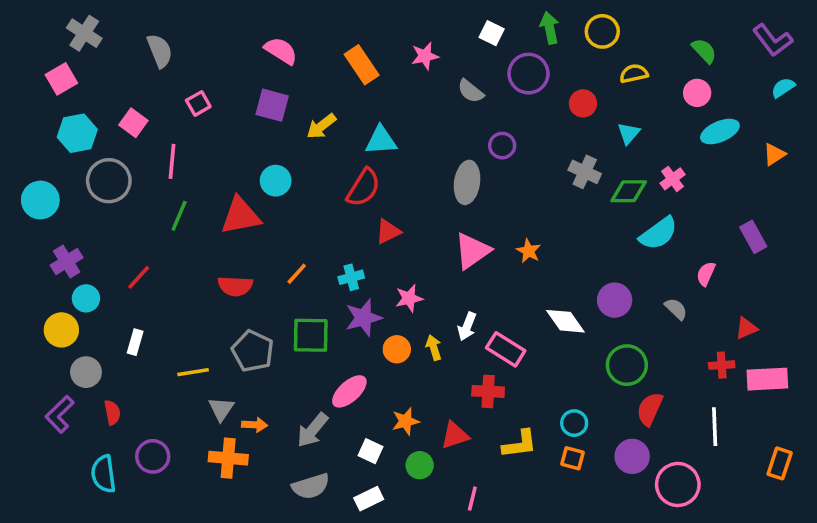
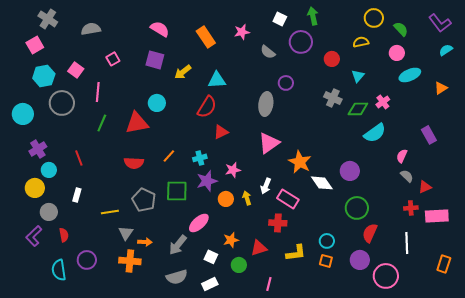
yellow circle: (602, 31) -> (374, 18), moved
gray semicircle: (160, 51) -> (91, 29), turned -78
orange star: (529, 251) -> (300, 162), moved, size x1.6
red line: (139, 277) -> (79, 158), turned -63
gray semicircle: (676, 309) -> (407, 176), moved

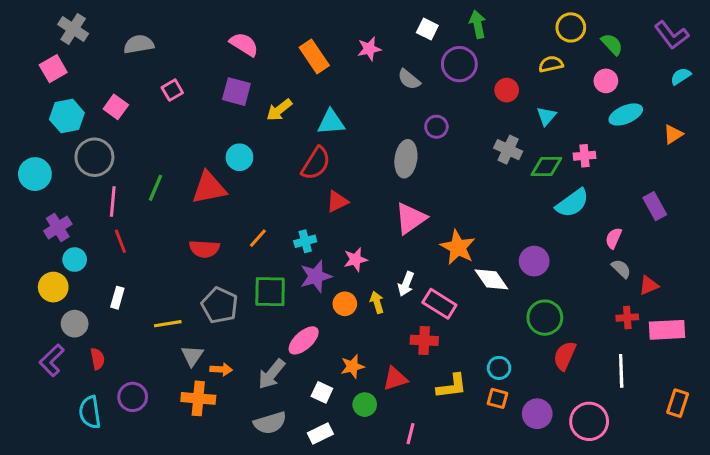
pink line: (98, 92) -> (113, 202), moved
pink cross: (383, 102) -> (585, 156), turned 32
purple circle: (360, 260) -> (537, 414), moved

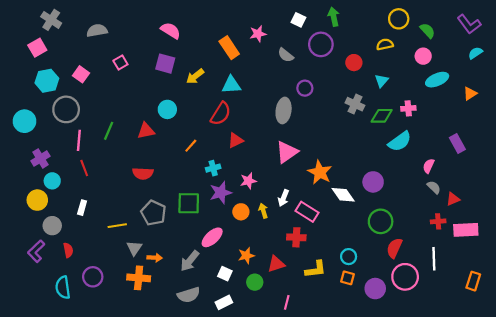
orange rectangle: (314, 56) -> (229, 48), moved
red triangle: (209, 188) -> (146, 131), size x0.7
orange line: (258, 238) -> (191, 146), moved
pink circle: (589, 421) -> (405, 277), moved

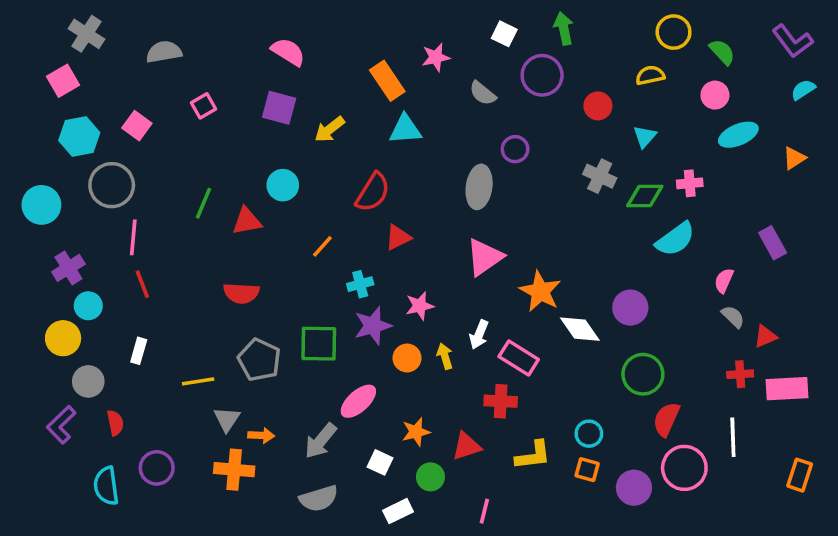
cyan triangle: (231, 85) -> (405, 129), moved
green line: (109, 131) -> (204, 203), moved
white rectangle: (224, 302) -> (398, 511), moved

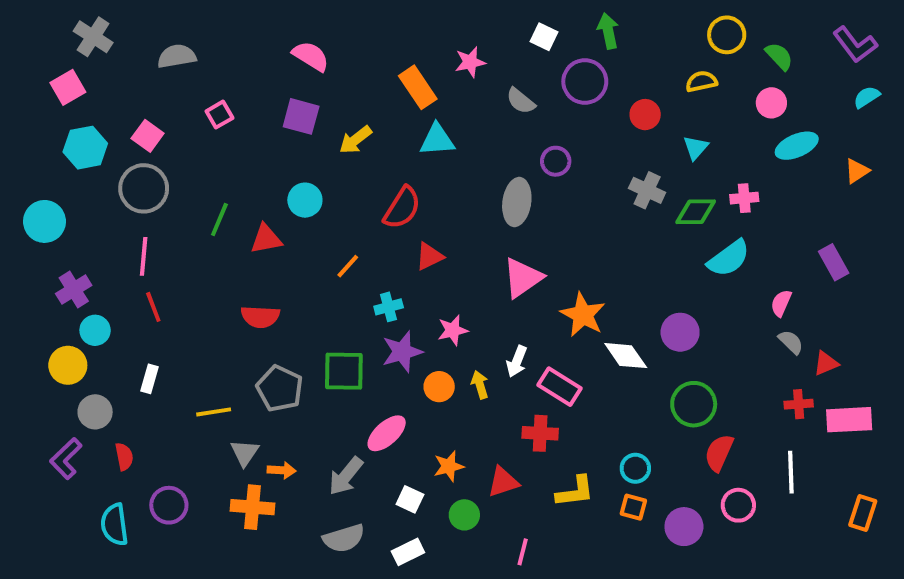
gray circle: (112, 185) -> (144, 188), moved
pink circle: (684, 468) -> (738, 505), size x0.7
white rectangle: (398, 511) -> (408, 552), moved

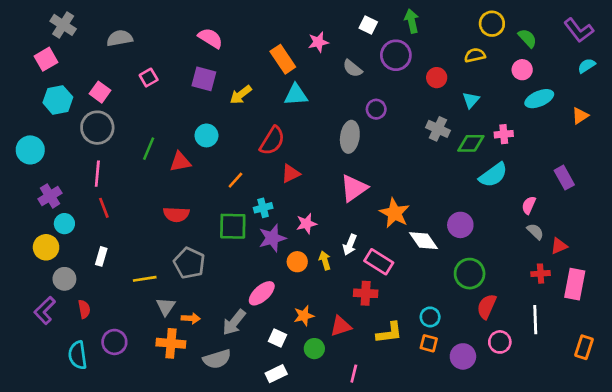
green square: (344, 371) -> (233, 226), moved
pink rectangle: (849, 420) -> (575, 284), turned -76
gray semicircle: (344, 538) -> (217, 359), moved

